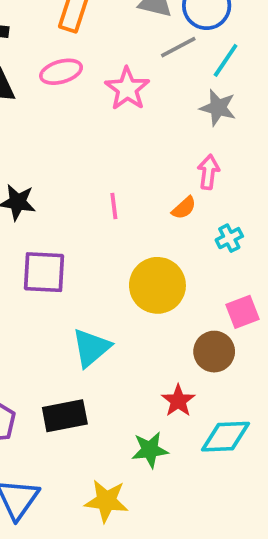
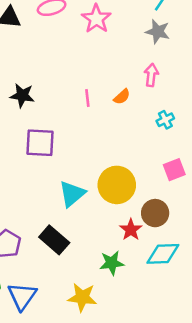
orange semicircle: (184, 208) -> (122, 97), moved
yellow circle: (157, 285) -> (117, 185), moved
brown circle: (214, 352) -> (155, 213), moved
black rectangle: (65, 416) -> (54, 240), turned 52

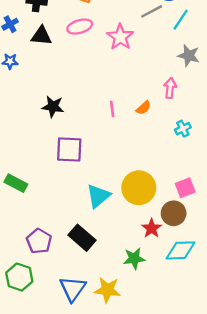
gray star: (158, 32) -> (189, 56), moved
pink square: (174, 170) -> (185, 188), moved
blue triangle: (22, 296) -> (73, 289), moved

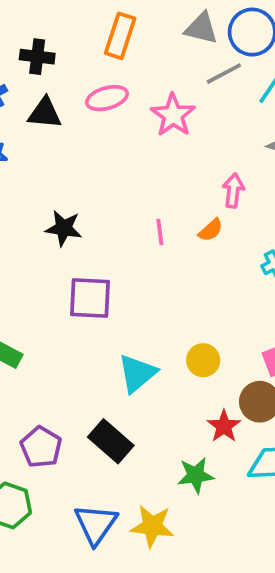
pink arrow: (170, 88) -> (233, 190), moved
yellow circle: (139, 188) -> (203, 360), size x0.6

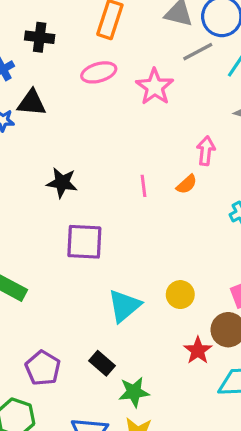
black triangle: (45, 113) -> (32, 103), moved
black rectangle: (111, 441) -> (102, 363), size x0.7
green star: (196, 475) -> (134, 392), moved

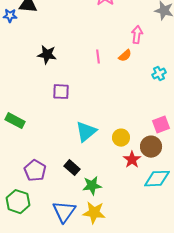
purple square: (84, 242) -> (61, 92), size x0.7
yellow circle: (180, 295) -> (121, 138), moved

